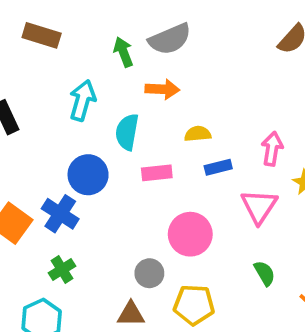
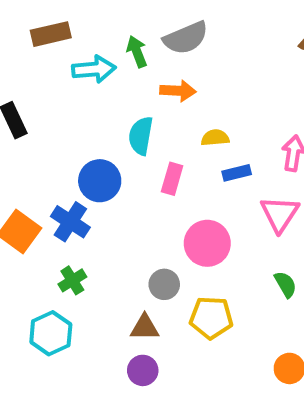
brown rectangle: (42, 35) -> (51, 34), turned -30
cyan arrow: (82, 100) -> (94, 69), moved, turned 69
pink rectangle: (157, 173) -> (172, 179), turned -68

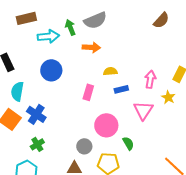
cyan semicircle: (141, 136) -> (17, 91), moved
blue circle: (100, 181) -> (51, 70), moved
green semicircle: (285, 284) -> (128, 143), moved

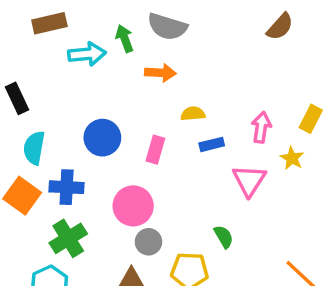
gray semicircle: (95, 20) -> (167, 27), turned 40
blue circle: (51, 70) -> (102, 138), moved
blue cross: (36, 114) -> (67, 187), turned -30
pink circle: (106, 125) -> (133, 206), moved
green cross: (37, 144) -> (68, 238), size x1.5

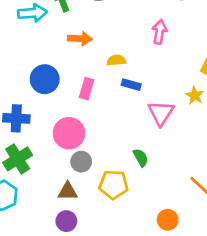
orange arrow: (160, 73) -> (80, 39), moved
pink arrow: (261, 127) -> (160, 32), moved
blue rectangle: (212, 144) -> (131, 85), turned 30

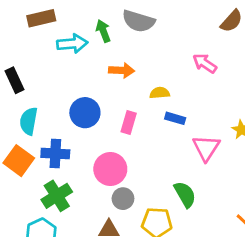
pink arrow: (160, 32) -> (205, 63), turned -65
green semicircle: (141, 158) -> (185, 194), size x1.4

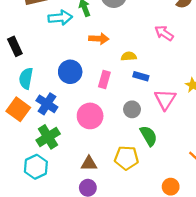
blue cross: (55, 154) -> (47, 104), turned 30
gray circle: (123, 199) -> (132, 109), moved

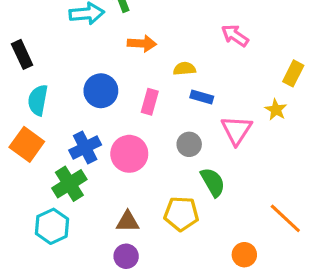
blue cross: (47, 104) -> (85, 147), moved, turned 30

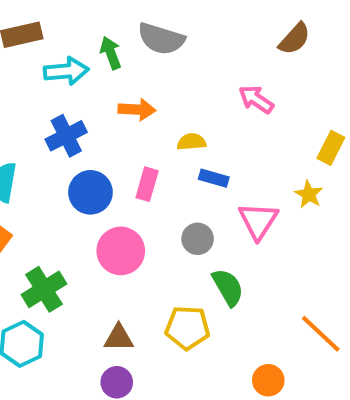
blue circle: (101, 91) -> (90, 192), moved
blue cross: (85, 147) -> (66, 136), moved

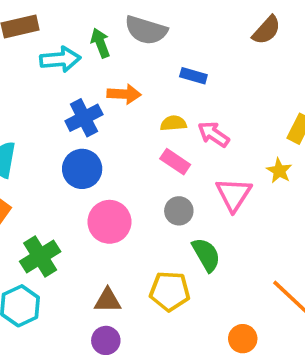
pink arrow: (256, 99) -> (214, 134), moved
blue cross: (66, 136) -> (84, 118), moved
blue rectangle: (214, 178) -> (193, 76), moved
pink rectangle: (147, 184) -> (175, 162), moved, turned -72

